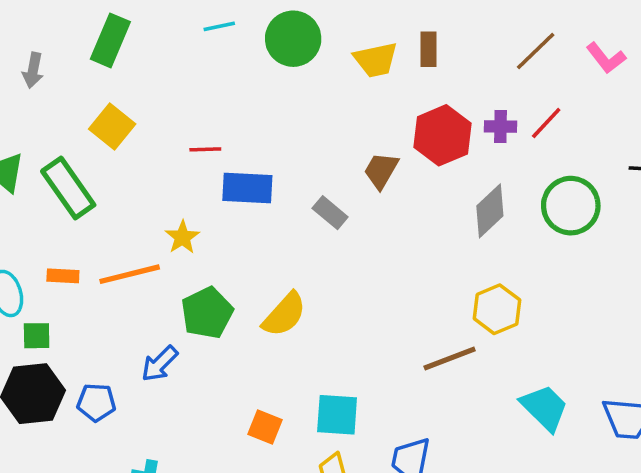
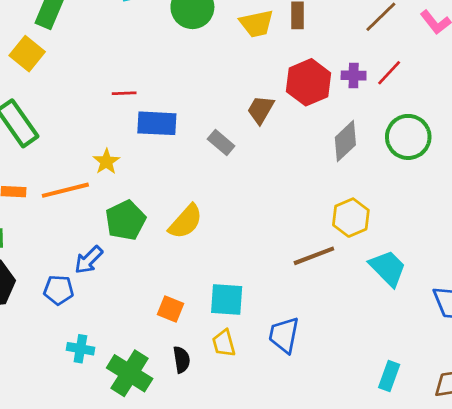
yellow square: (112, 127) -> (27, 54), moved
blue pentagon: (96, 402) -> (59, 290), moved
cyan trapezoid: (544, 408) -> (388, 268), moved

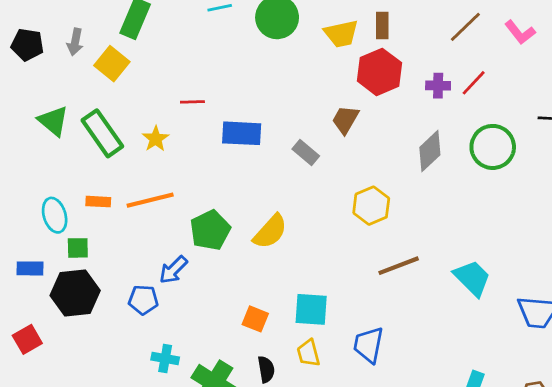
red hexagon: (309, 82) -> (379, 72), moved
red line: (124, 93) -> (192, 102), moved
yellow star: (106, 162) -> (156, 139), moved
yellow hexagon: (351, 218) -> (371, 206), moved

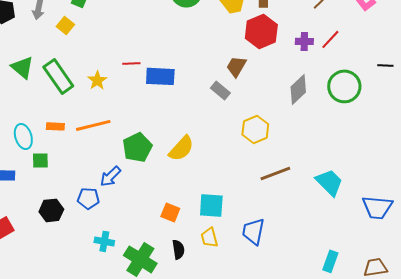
yellow square: (112, 64) -> (65, 25), size x0.7
red line: (192, 102) -> (131, 63), moved
gray rectangle: (306, 152) -> (220, 90), moved
black hexagon: (75, 293) -> (51, 210), moved, size x0.7

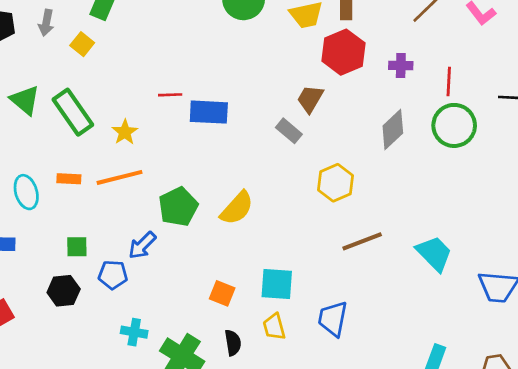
red line: (330, 39) -> (449, 81), moved, turned -40
yellow star: (97, 80) -> (125, 132), moved
green square: (40, 160) -> (77, 247), moved

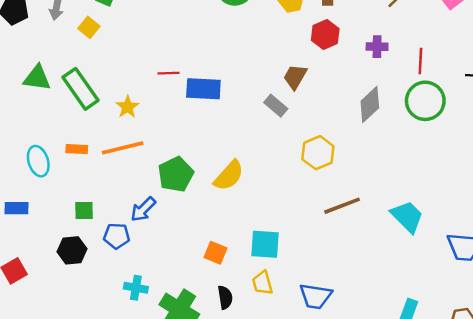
red hexagon: (343, 52) -> (325, 35), size x0.7
green triangle: (25, 100) -> (37, 78), turned -32
blue trapezoid: (333, 319) -> (316, 296), moved, turned -92

